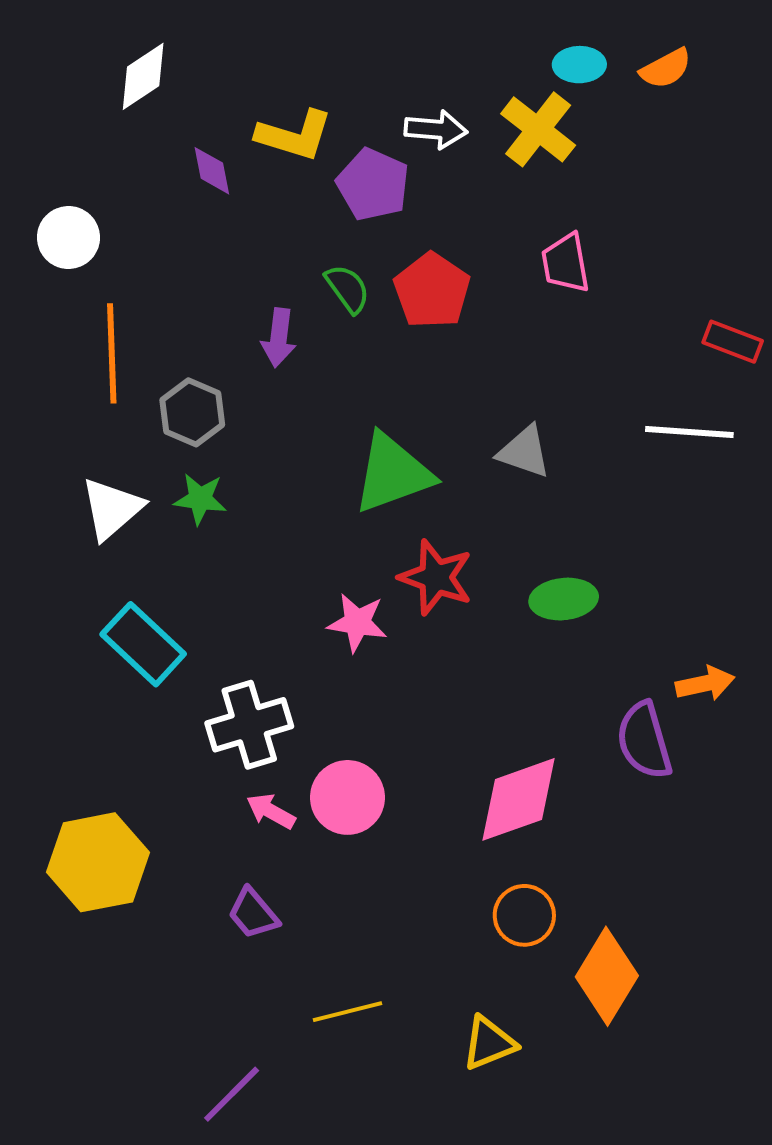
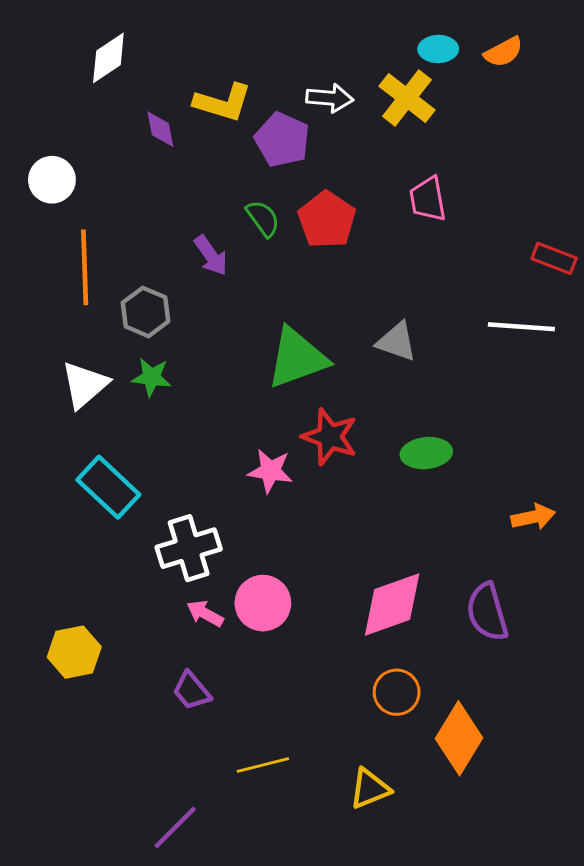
purple arrow: (279, 338) -> (211, 255), turned -42
purple semicircle: (644, 740) -> (487, 612), moved
yellow hexagon: (98, 862) -> (74, 652), size x0.7

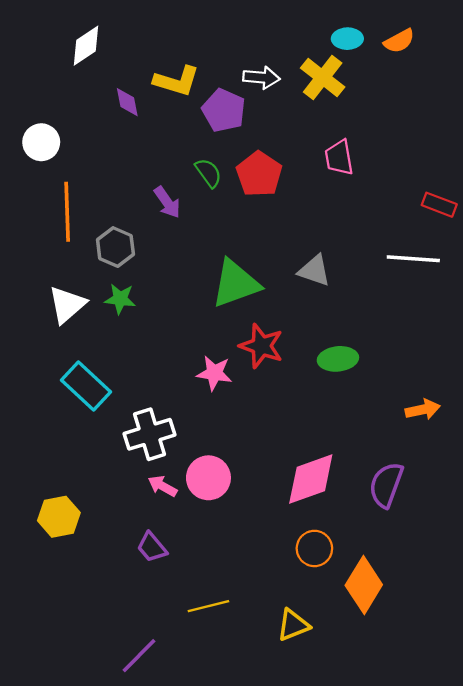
purple semicircle: (487, 612) -> (386, 485), turned 36

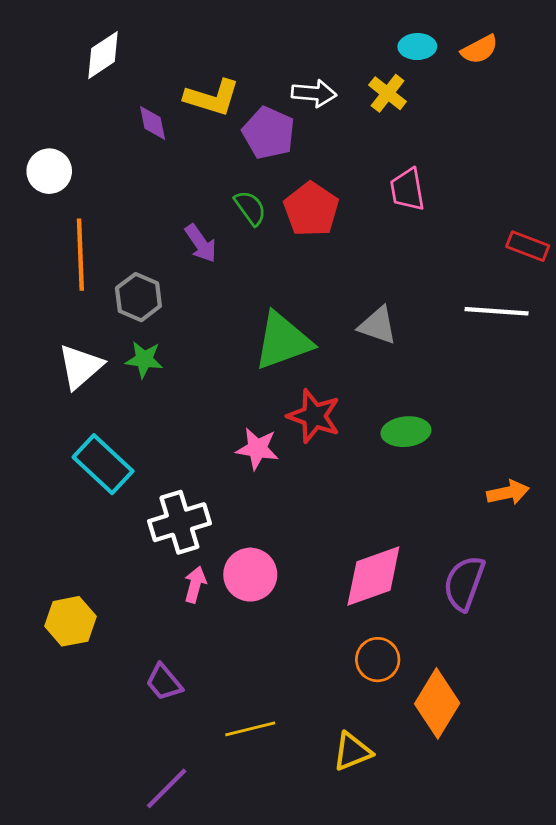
yellow cross: (323, 77) -> (388, 93), size x0.7
pink arrow: (162, 486) -> (195, 585), turned 76
purple trapezoid: (152, 547) -> (164, 682), moved

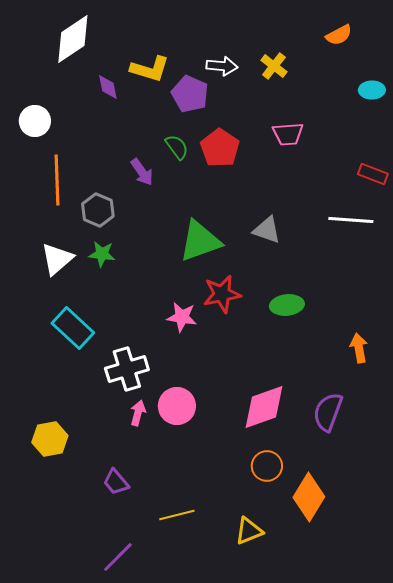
cyan ellipse: (417, 47) -> (372, 90), moved
white diamond: (103, 55) -> (73, 39), size x1.4
pink trapezoid: (407, 190) -> (288, 134), turned -84
red star: (314, 416) -> (222, 294), turned -30
orange arrow: (508, 492) -> (359, 348), turned -88

